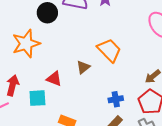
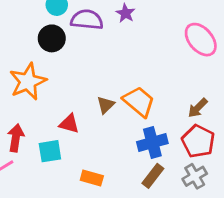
orange trapezoid: (109, 50) -> (139, 102), moved
blue cross: (116, 99) -> (152, 143), size x1.5

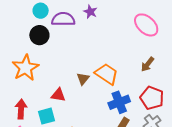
brown arrow: (198, 108) -> (147, 64), moved

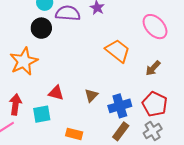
orange trapezoid: (107, 74) -> (118, 51), moved
brown triangle: (83, 79) -> (91, 95), moved

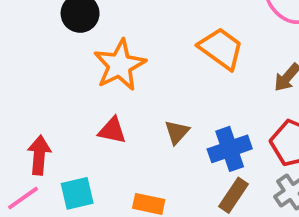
orange star: (24, 61) -> (120, 65), moved
cyan square: (42, 114) -> (77, 193), moved

